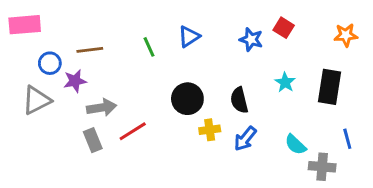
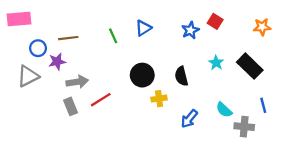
blue star: (251, 40) -> (190, 30), turned 30
black rectangle: (330, 87) -> (250, 66), turned -55
blue arrow: (245, 139) -> (189, 119), moved

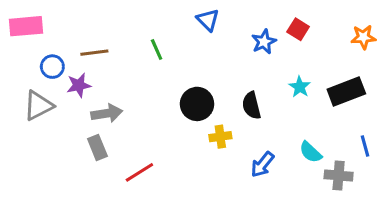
blue triangle: (143, 28) -> (208, 20), moved, turned -42
black rectangle: (250, 66) -> (346, 92), turned -65
red line: (101, 100) -> (139, 172), moved

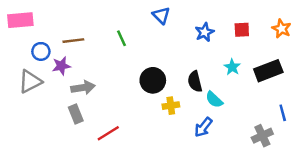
red square: (298, 29) -> (242, 30), moved, turned -35
orange star: (363, 37) -> (282, 29), turned 30
cyan semicircle: (311, 152) -> (214, 100), moved
gray cross: (339, 175) -> (262, 136), turned -30

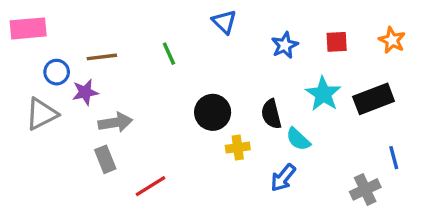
cyan star: (232, 67) -> (323, 94), size x1.5

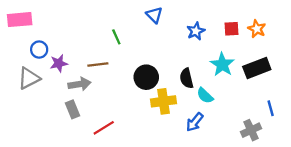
orange star: (392, 40) -> (257, 29), moved
brown line: (102, 57) -> (98, 64), moved
yellow cross: (238, 148) -> (164, 101), size x1.5

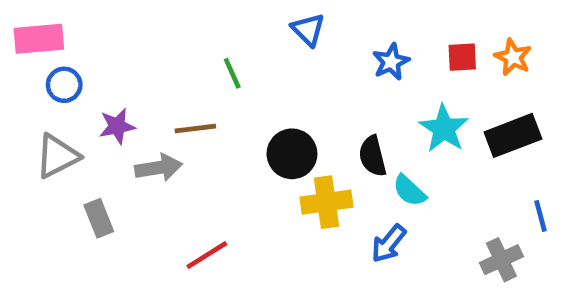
blue circle: (39, 50) -> (64, 85), moved
gray rectangle: (73, 109) -> (99, 218), moved

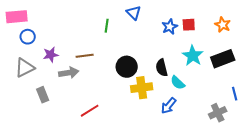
red square: (462, 57) -> (189, 25), moved
green line: (232, 73) -> (107, 26), moved, turned 32

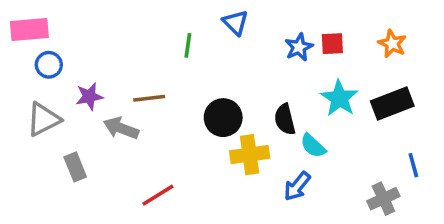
gray arrow: (69, 73) -> (121, 128), turned -150

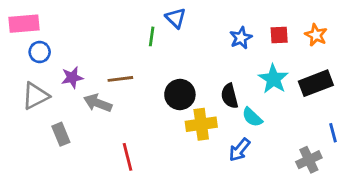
blue triangle: (235, 22) -> (176, 18), moved
red square: (332, 44) -> (279, 35), moved
red line: (158, 195) -> (127, 157), turned -72

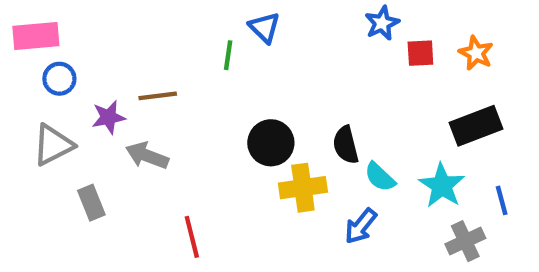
blue star: (241, 38) -> (382, 23), moved
brown line: (120, 79) -> (158, 96), moved
cyan star: (273, 79) -> (442, 186), moved

